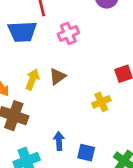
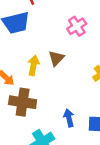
pink cross: (68, 33) -> (77, 26), moved

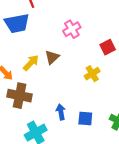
yellow arrow: (33, 65) -> (31, 63), turned 30

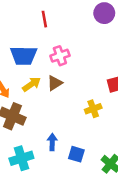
blue trapezoid: (17, 23) -> (24, 56), moved
pink cross: (72, 29) -> (60, 56), moved

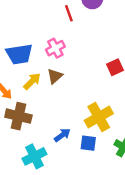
red line: (44, 19) -> (69, 13), moved
yellow cross: (93, 109) -> (99, 117), moved, size x1.6
blue arrow: (52, 142) -> (62, 135), turned 63

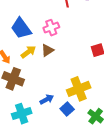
blue trapezoid: (19, 54) -> (21, 28), turned 55
blue square: (88, 143) -> (67, 109), turned 32

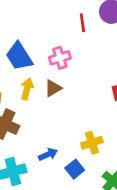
yellow arrow: (28, 52) -> (27, 89), turned -42
yellow cross: (79, 89) -> (92, 143), size x0.7

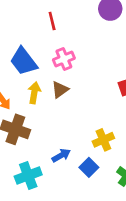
red line: (82, 23) -> (52, 21), moved

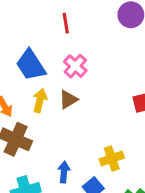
pink cross: (64, 59) -> (75, 66), turned -30
blue arrow: (61, 155) -> (64, 172), turned -60

